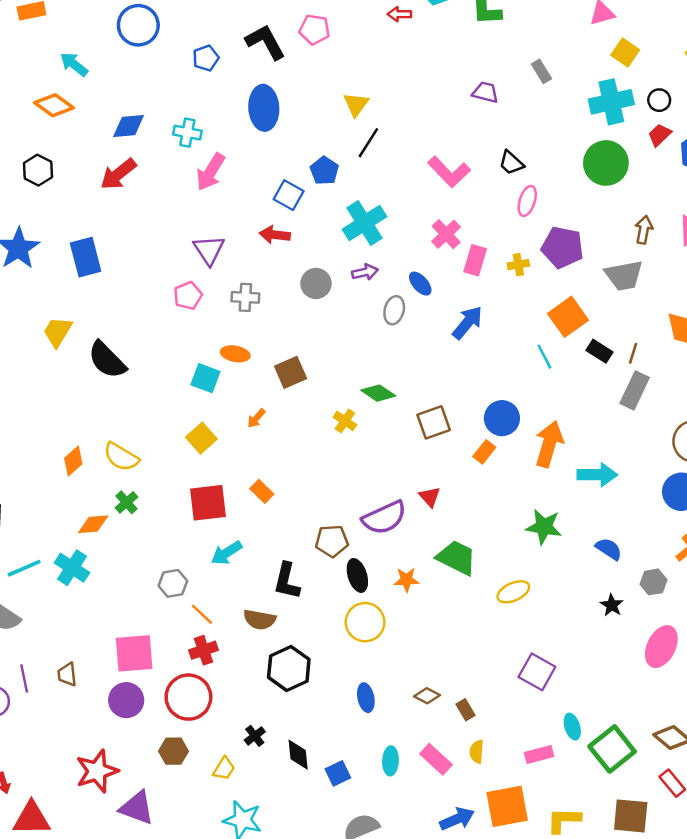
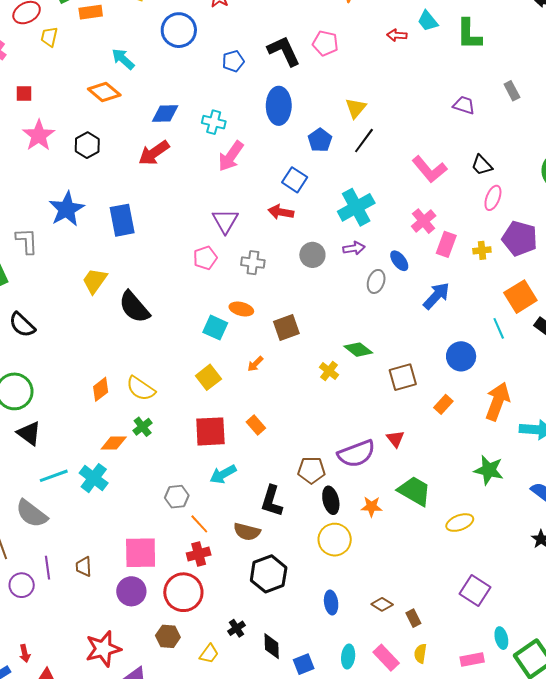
blue pentagon: (324, 171) -> (320, 140), moved
blue circle: (502, 418) -> (461, 356), moved

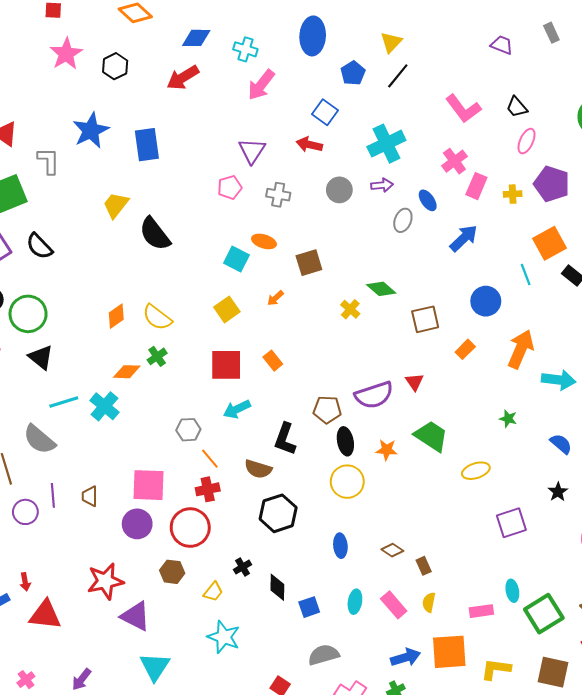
green star: (489, 470) -> (508, 419), size x0.6
purple square: (475, 590) -> (511, 523), moved, turned 36

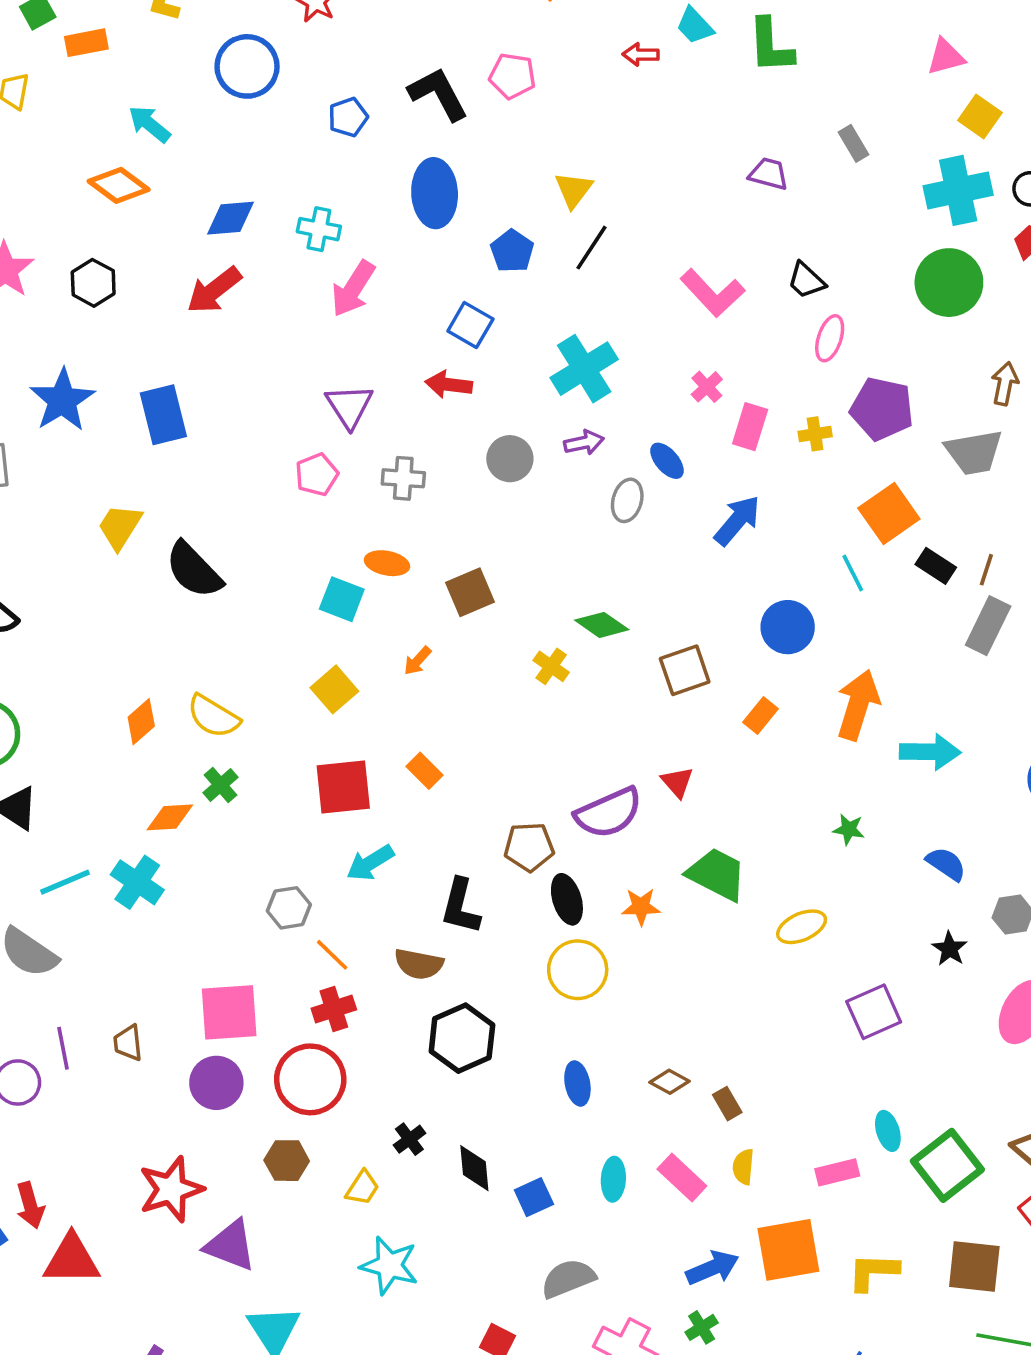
pink cross: (454, 161) -> (707, 387), size x0.7
red arrow: (25, 582) -> (30, 1205), size x1.4

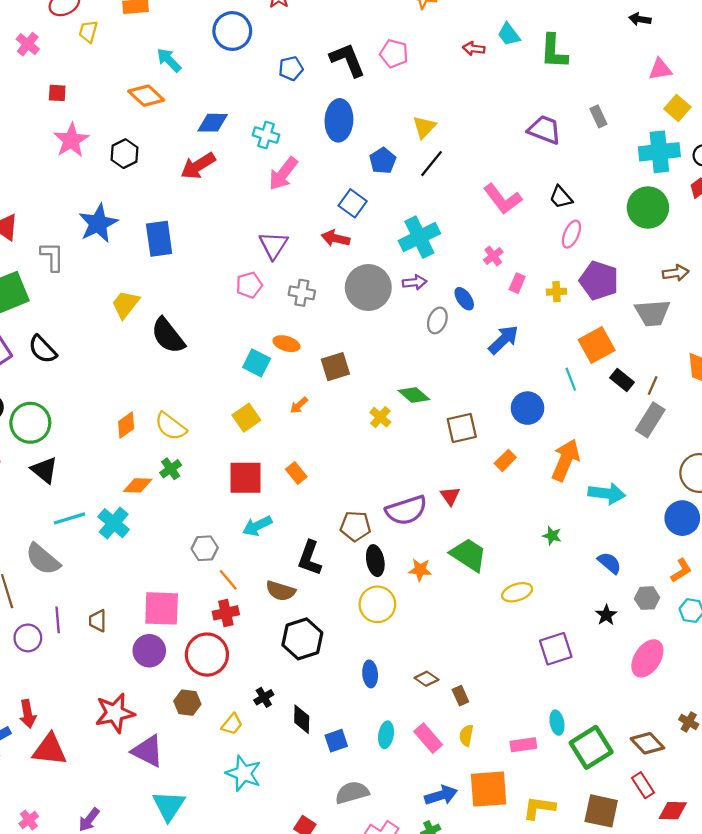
purple trapezoid: (769, 174) -> (544, 130), size x1.4
brown arrow: (1005, 384) -> (676, 273), turned 65
pink rectangle: (750, 427) -> (517, 283), size x0.7
gray circle: (510, 459) -> (368, 288), size x1.6

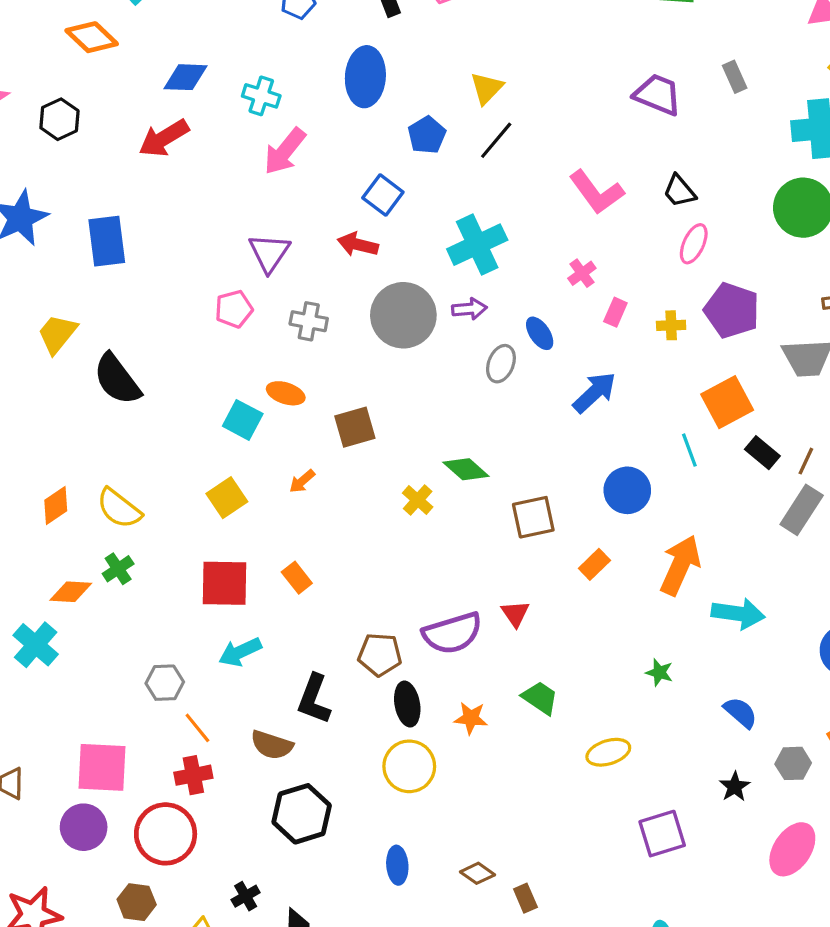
green trapezoid: (469, 555) -> (540, 698), size x0.7

